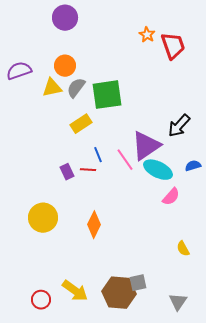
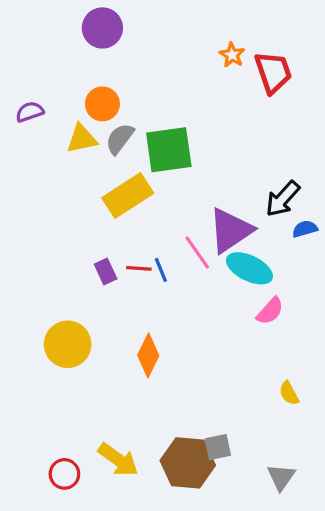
purple semicircle: (19, 71) -> (30, 112), size x0.7
yellow rectangle: (81, 124) -> (128, 196), size x1.4
blue line: (98, 155) -> (161, 270), moved
blue semicircle: (193, 166) -> (305, 229), moved

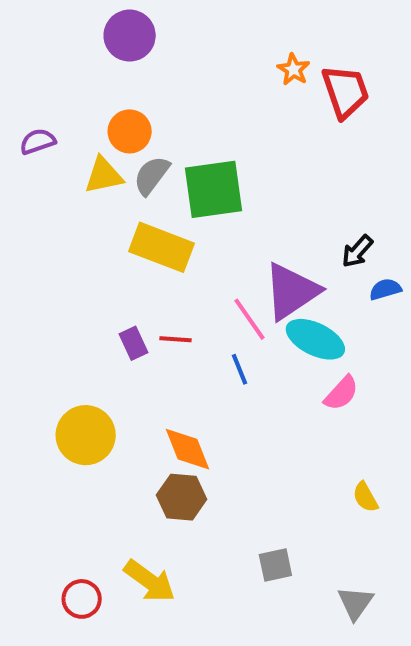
yellow rectangle: (128, 196) -> (162, 247), turned 54
black arrow: (283, 199) -> (357, 251), size x0.7
blue line: (161, 270) -> (239, 369), moved
orange diamond: (148, 355) -> (188, 449), turned -48
brown hexagon: (188, 463) -> (182, 497), moved, size x0.7

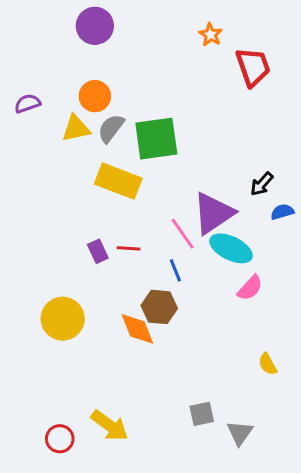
orange star: (293, 69) -> (211, 35), moved
brown hexagon: (182, 497) -> (159, 307), moved
gray triangle: (355, 603) -> (240, 433), moved

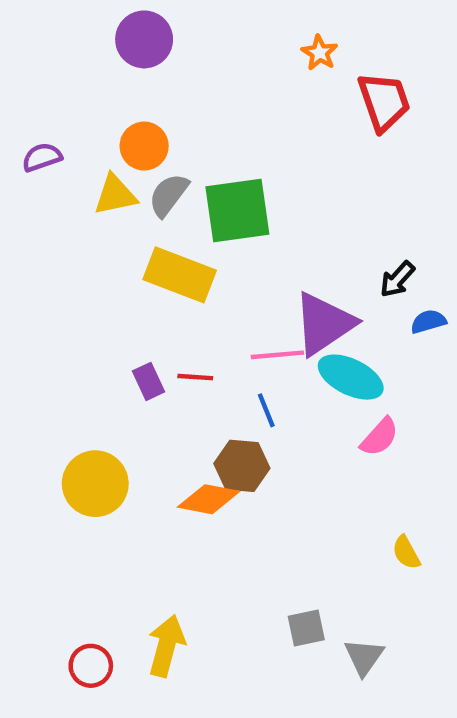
pink line: (183, 234) -> (277, 355), turned -60
orange diamond: (137, 329) -> (209, 499), turned -57
yellow arrow: (110, 426) -> (166, 646), turned -111

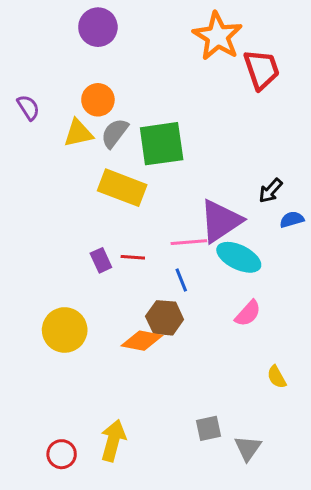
orange star: (320, 53) -> (218, 36), size x2.0
purple semicircle: (42, 157) -> (28, 107), turned 76
pink semicircle: (380, 437) -> (248, 313), moved

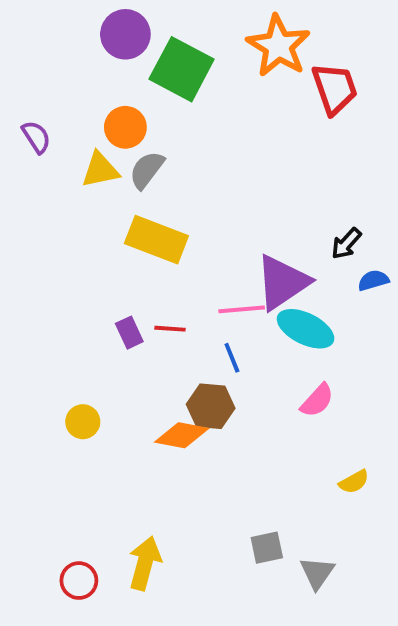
green square: (162, 144) -> (182, 69), moved, turned 36
yellow circle: (65, 330) -> (83, 422), size x0.6
yellow semicircle: (277, 377) -> (354, 482), turned -90

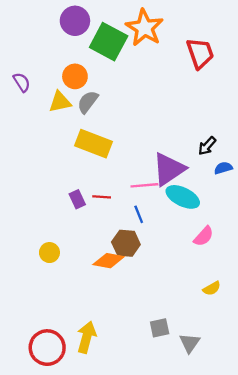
orange star: (278, 46) -> (144, 28), moved
pink semicircle: (317, 400) -> (204, 236), moved
red circle: (79, 581) -> (47, 348), size x1.6

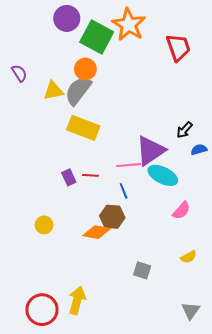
orange circle: (75, 76) -> (85, 69), moved
gray semicircle: (88, 102) -> (78, 91), size x1.4
gray square: (160, 328) -> (142, 270), moved, turned 30
gray triangle: (190, 343) -> (191, 311), moved

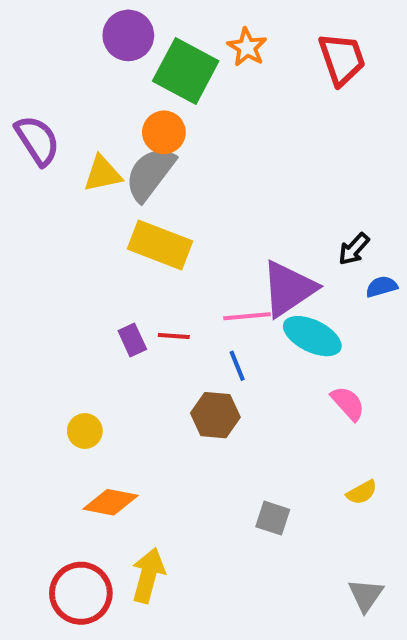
orange star: (129, 25) -> (247, 47), size x0.6
red trapezoid: (178, 47) -> (342, 59), moved
purple semicircle: (19, 73) -> (37, 140), size x1.5
pink semicircle: (181, 210) -> (348, 403), turned -84
orange diamond: (97, 232) -> (111, 502), moved

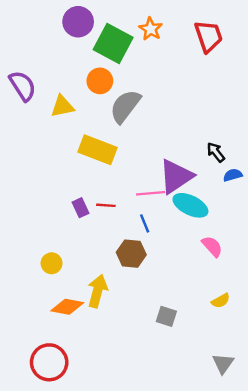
gray semicircle: (150, 174) -> (125, 106), moved
black arrow: (354, 249) -> (216, 152), turned 100
yellow arrow: (148, 575) -> (97, 291), moved

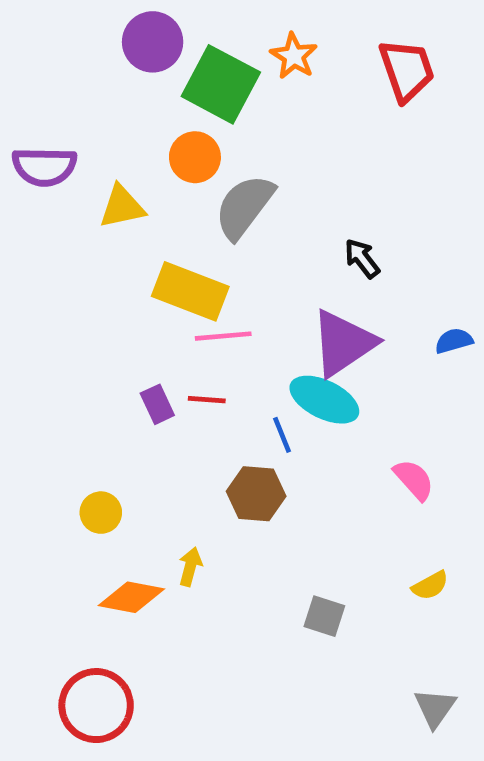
purple semicircle: (23, 86) -> (44, 167), turned 124
black arrow: (216, 152) -> (362, 258), moved
pink line: (151, 193) -> (223, 336), moved
cyan ellipse: (190, 205) -> (324, 400), moved
yellow arrow: (97, 291) -> (190, 567), size x0.6

